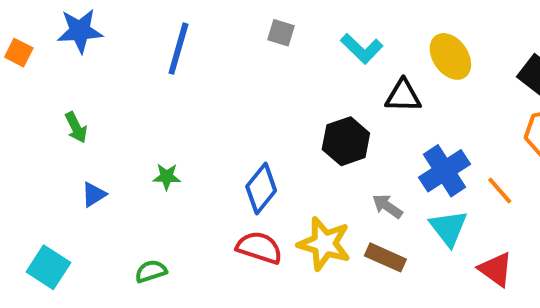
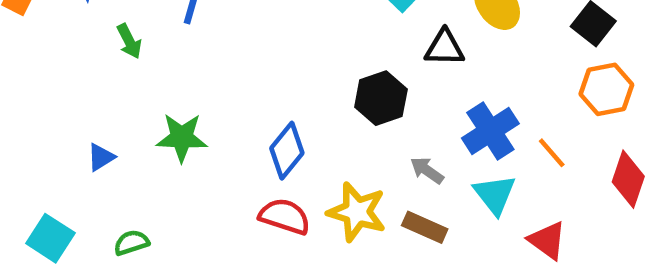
green arrow: (76, 127) -> (129, 41), moved
green star: (167, 177) -> (182, 138), size x1.6
green semicircle: (151, 271) -> (131, 243), moved

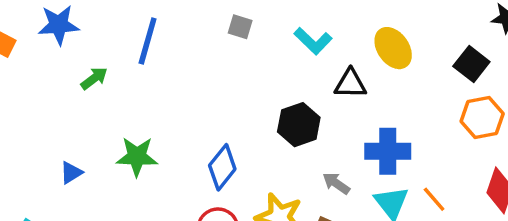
green arrow: (129, 41) -> (94, 78), turned -100
blue cross: (490, 131) -> (388, 151), turned 33
orange line: (552, 153) -> (434, 199), moved

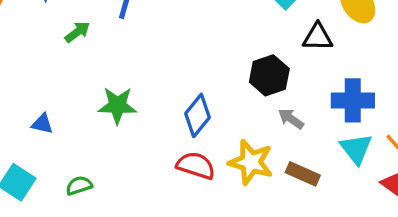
blue triangle: (71, 173) -> (42, 124), moved, turned 45
gray arrow: (336, 183) -> (291, 119), moved

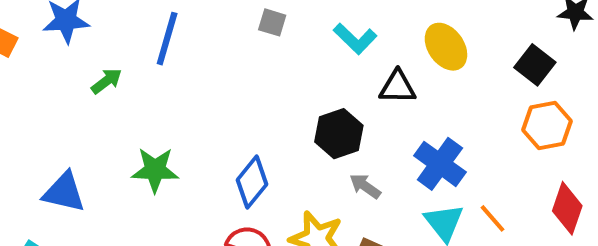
blue cross: (353, 100) -> (440, 164), turned 36
blue triangle: (42, 124) -> (64, 192), size x1.6

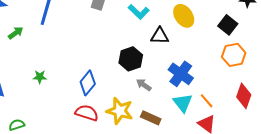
green star: (155, 170) -> (40, 77), size x0.6

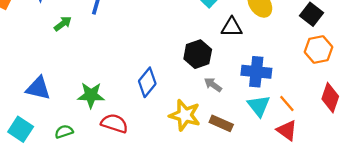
blue cross: (181, 74) -> (256, 72), turned -30
green star: (40, 77) -> (91, 95), moved, size x1.6
red semicircle: (87, 113) -> (114, 123), moved

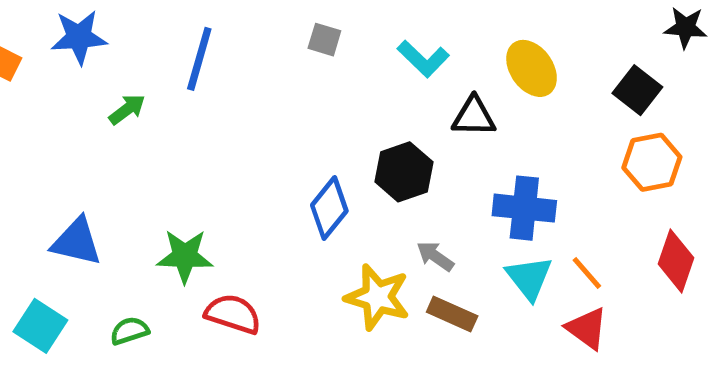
blue diamond: (147, 82) -> (329, 208), moved
gray arrow: (213, 85) -> (435, 256), moved

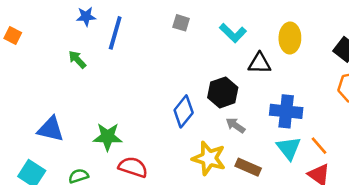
blue star: (79, 37) -> (86, 16), moved, size x0.7
yellow ellipse: (532, 68) -> (290, 38), turned 36
green arrow: (127, 109) -> (77, 60), turned -96
gray arrow: (435, 256) -> (235, 125), moved

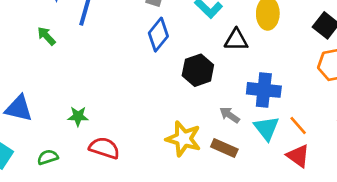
blue diamond: (184, 111) -> (158, 35), moved
gray arrow: (235, 125) -> (230, 115), moved
green star: (108, 137) -> (78, 116), size x0.7

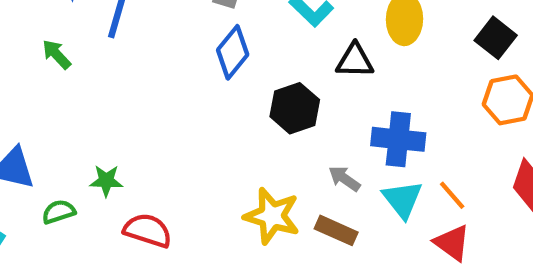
green semicircle: (48, 157) -> (59, 212), moved

